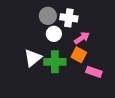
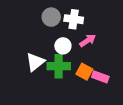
white circle: (54, 34) -> (63, 46), moved
orange square: (79, 55) -> (84, 72), moved

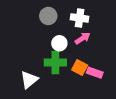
white cross: (74, 19) -> (80, 18), moved
white triangle: (35, 62) -> (29, 80), moved

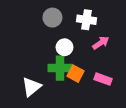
pink arrow: (83, 38) -> (101, 43), moved
orange square: (80, 68) -> (75, 74), moved

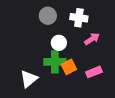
orange square: (75, 74) -> (69, 67), turned 35
pink rectangle: (103, 79) -> (94, 72), turned -42

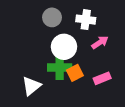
white circle: (59, 43) -> (64, 47), size x1.5

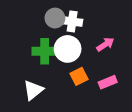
white cross: (86, 20) -> (72, 21), moved
green cross: (60, 67) -> (45, 51), moved

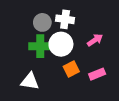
gray circle: (55, 18) -> (42, 22), moved
white triangle: (33, 90) -> (30, 81), turned 48

